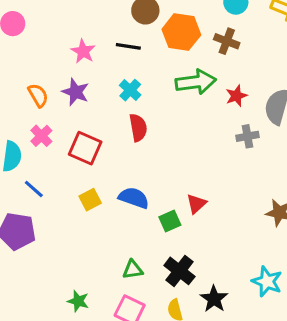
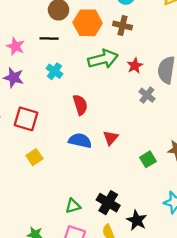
red semicircle: (138, 128) -> (80, 105), moved
gray cross: (247, 136) -> (147, 95), turned -35
blue semicircle: (134, 198) -> (80, 141), moved
red triangle: (196, 204) -> (111, 138), moved
green square: (170, 221) -> (148, 159), moved

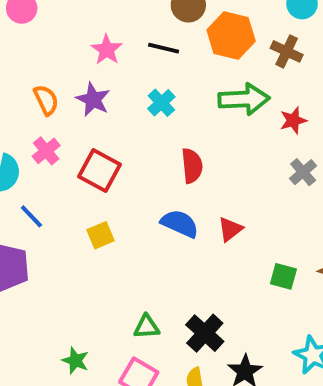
green square: (148, 159) -> (283, 276), turned 35

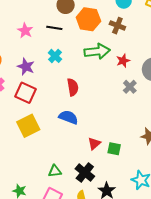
purple star: (93, 100) -> (26, 67), moved
red triangle: (230, 229) -> (94, 144), moved
yellow square: (101, 235) -> (28, 126), size x1.6
green square: (283, 276) -> (114, 149), moved

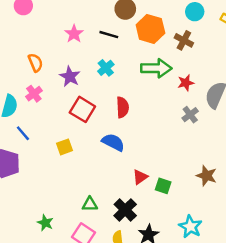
red square: (26, 93) -> (82, 109), moved
yellow square: (28, 126) -> (64, 147), size x0.6

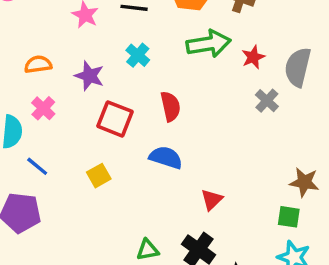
orange semicircle: (35, 63) -> (38, 64), turned -66
green square: (163, 186) -> (289, 217), moved

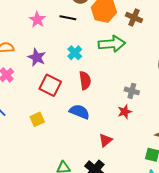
cyan cross: (138, 55) -> (75, 53), moved
red star: (253, 57) -> (125, 112), moved
gray cross: (267, 101) -> (132, 91), moved, turned -32

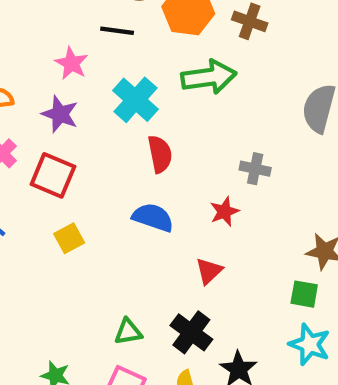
pink star: (37, 20) -> (71, 63), moved
cyan cross: (75, 53) -> (136, 100), size x1.5
red square: (50, 85) -> (53, 175), moved
red star: (125, 112) -> (224, 212), moved

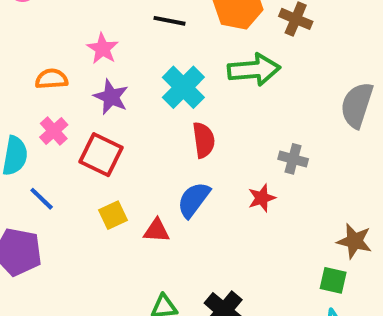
pink star: (71, 63) -> (103, 49), moved
blue semicircle: (153, 217) -> (194, 200), turned -75
red triangle: (209, 271) -> (157, 231), moved, turned 44

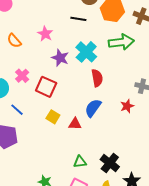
orange semicircle: (52, 79) -> (14, 41), moved, turned -126
purple star: (111, 97) -> (60, 58), moved
yellow square: (113, 215) -> (53, 117), turned -32

